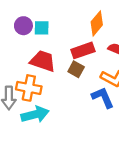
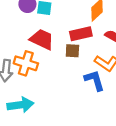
brown square: (76, 69) -> (72, 51), turned -32
cyan arrow: (35, 114) -> (20, 105), moved

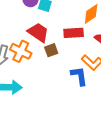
brown square: (72, 51) -> (51, 50), moved, turned -32

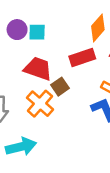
orange cross: (21, 51) -> (40, 104), moved, turned 30

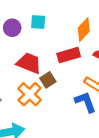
cyan square: (37, 32) -> (38, 22), moved

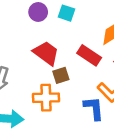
red rectangle: (69, 55) -> (89, 55), turned 35
orange cross: (29, 94) -> (46, 98), moved, turned 30

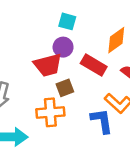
purple circle: (38, 12) -> (63, 47), moved
red trapezoid: (46, 53) -> (48, 65), turned 132

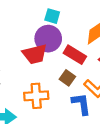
purple circle: (63, 47) -> (48, 39), size x1.5
brown square: (65, 88) -> (67, 78), moved, turned -35

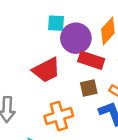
purple circle: (48, 39) -> (76, 38), moved
brown square: (67, 78) -> (89, 88), turned -35

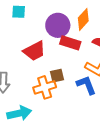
cyan square: (56, 23) -> (19, 12), moved
brown square: (89, 88) -> (57, 76), moved

